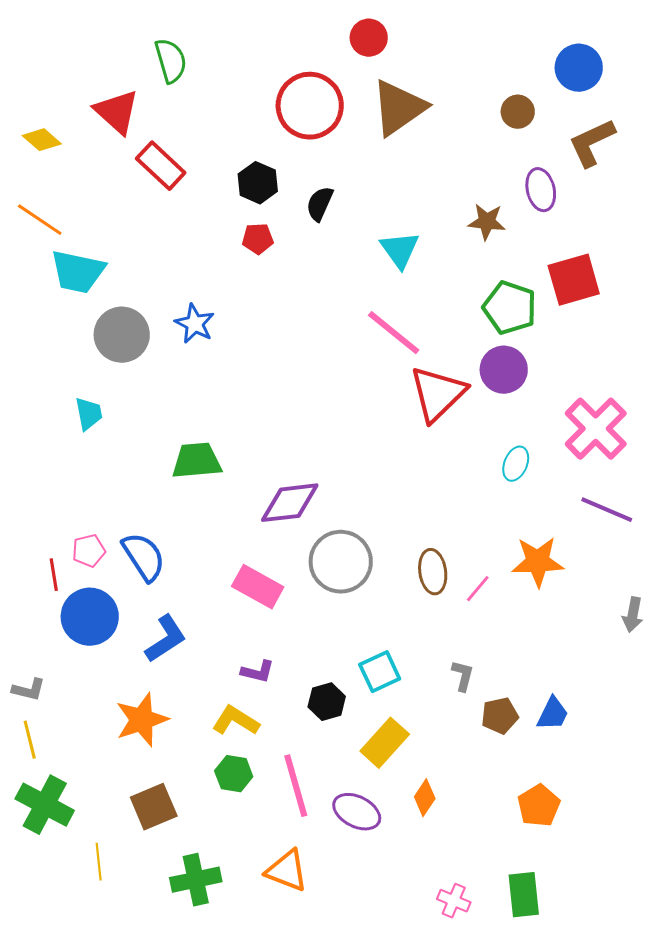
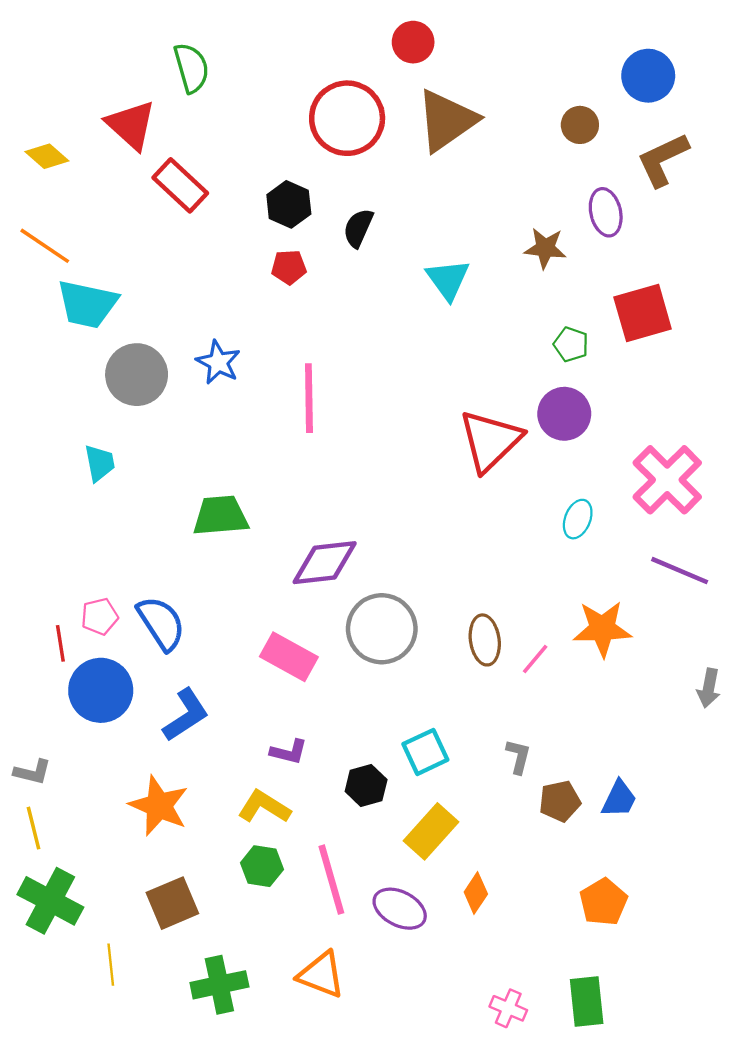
green pentagon: (510, 308) -> (571, 344), size x0.6
pink line: (394, 333) -> (309, 398), moved, turned 50
orange star: (142, 720) -> (159, 806), turned -30

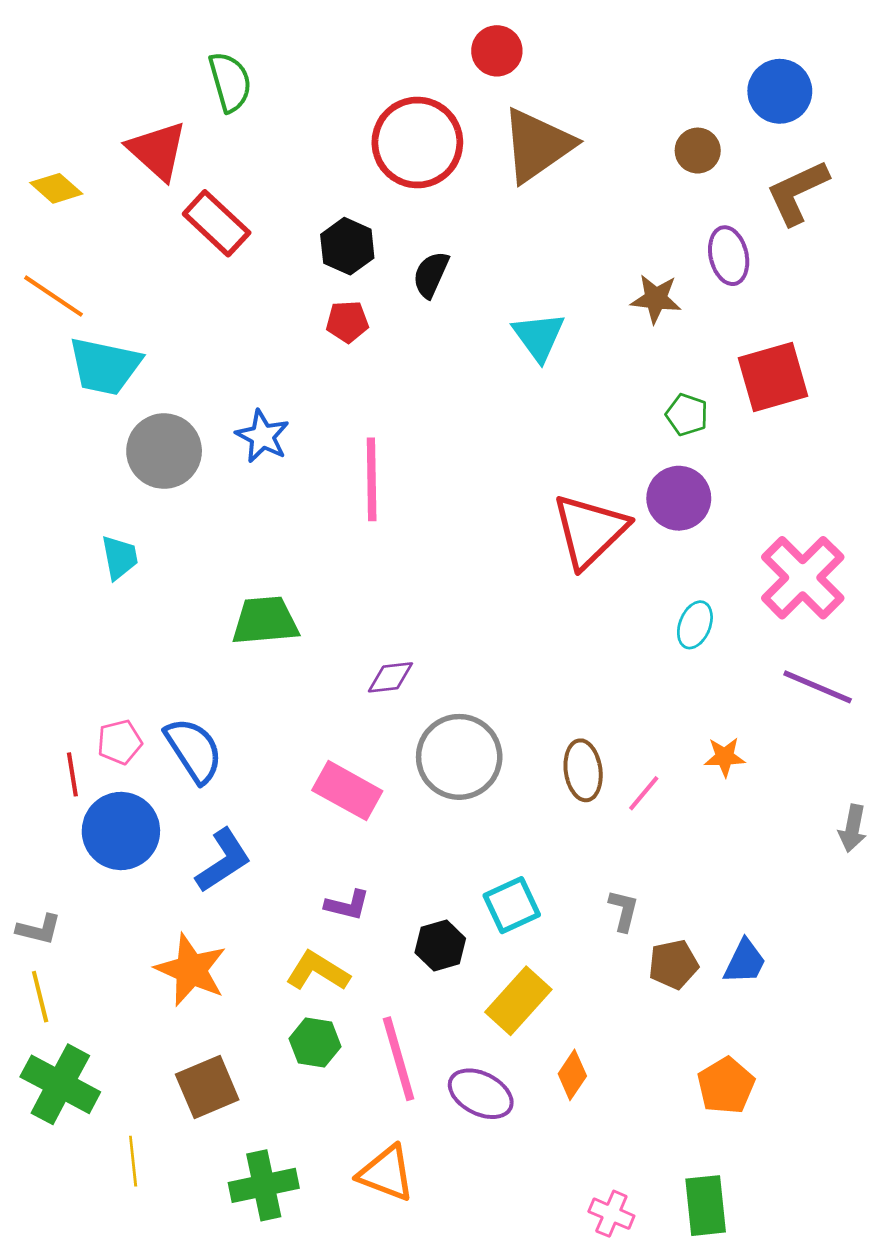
purple diamond: (325, 563) -> (390, 677), size x0.6
orange star: (602, 629) -> (725, 757), size x0.6

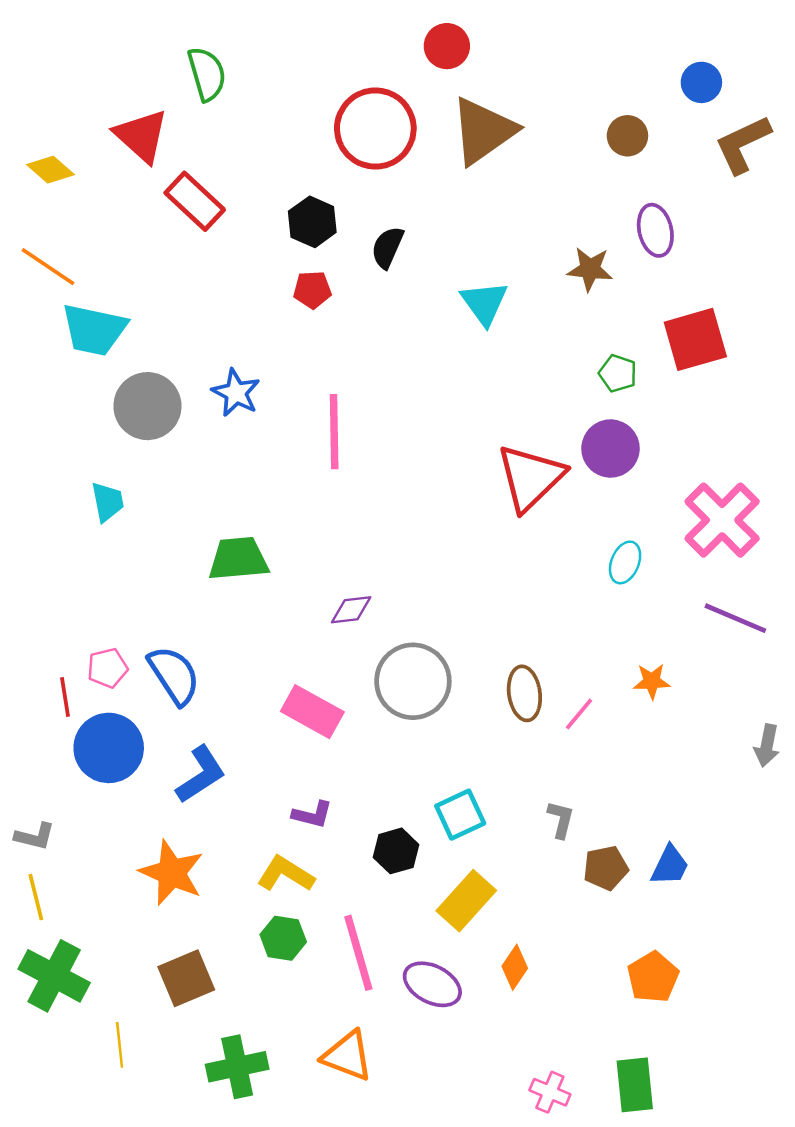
blue circle: (780, 91) -> (701, 82), size x0.7
brown L-shape: (797, 192) -> (743, 144), moved

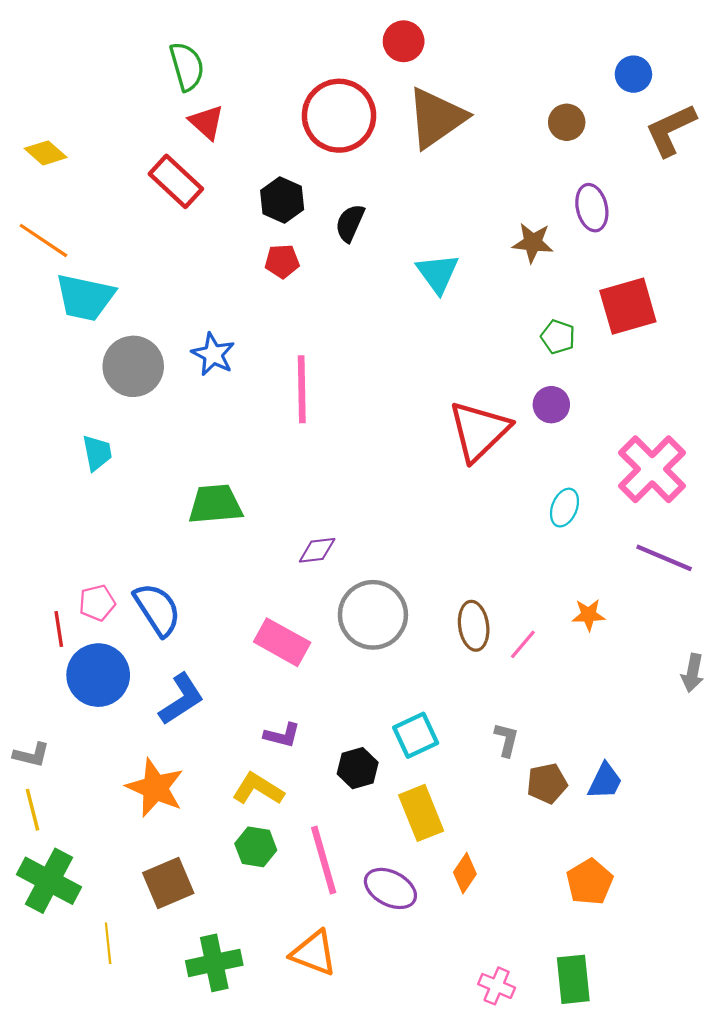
red triangle: (141, 136) -> (207, 122), moved, size x0.7
purple circle: (611, 449) -> (551, 405), size x0.7
yellow rectangle: (466, 901) -> (421, 813), turned -64

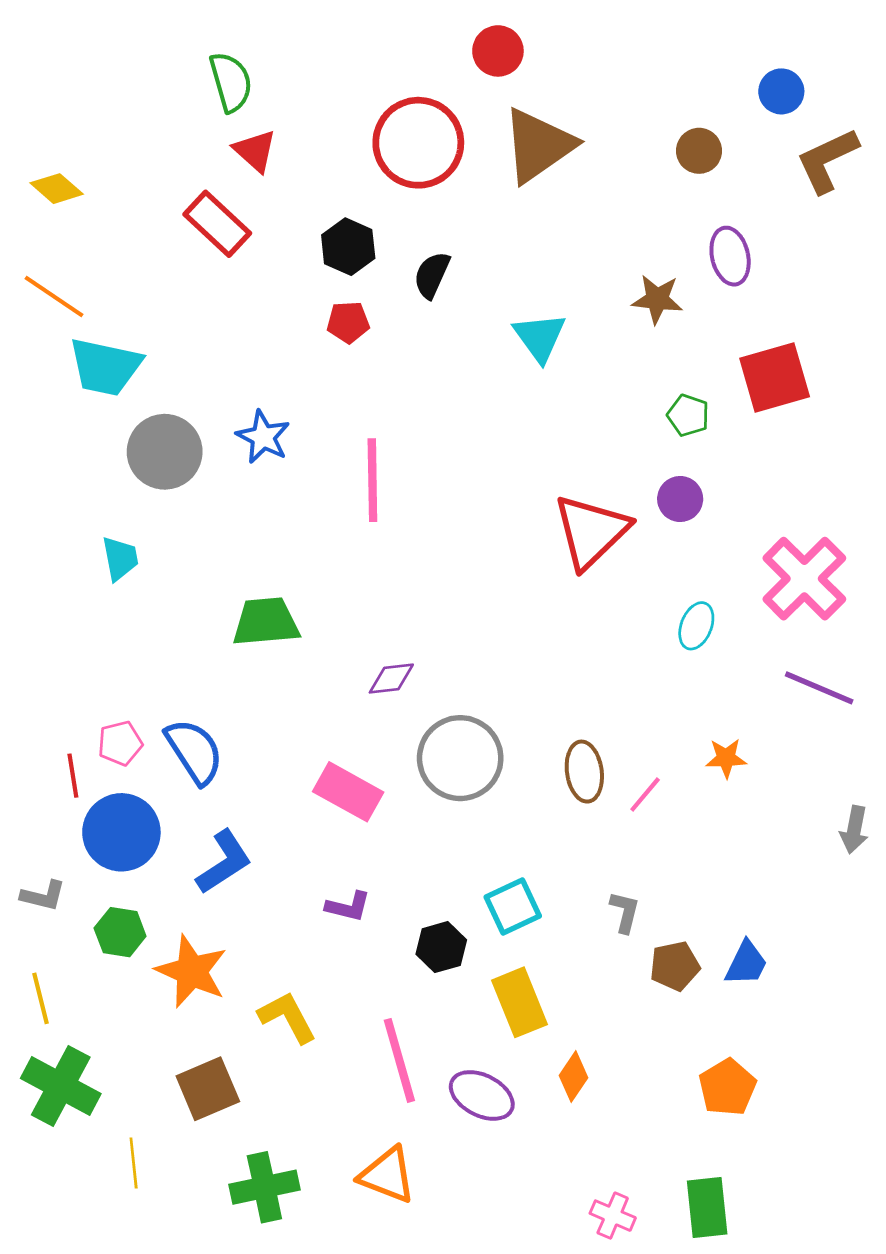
gray L-shape: (31, 755) -> (43, 896), moved
yellow L-shape: (258, 789) -> (287, 1017), moved, turned 30
green hexagon: (256, 847) -> (120, 932), moved

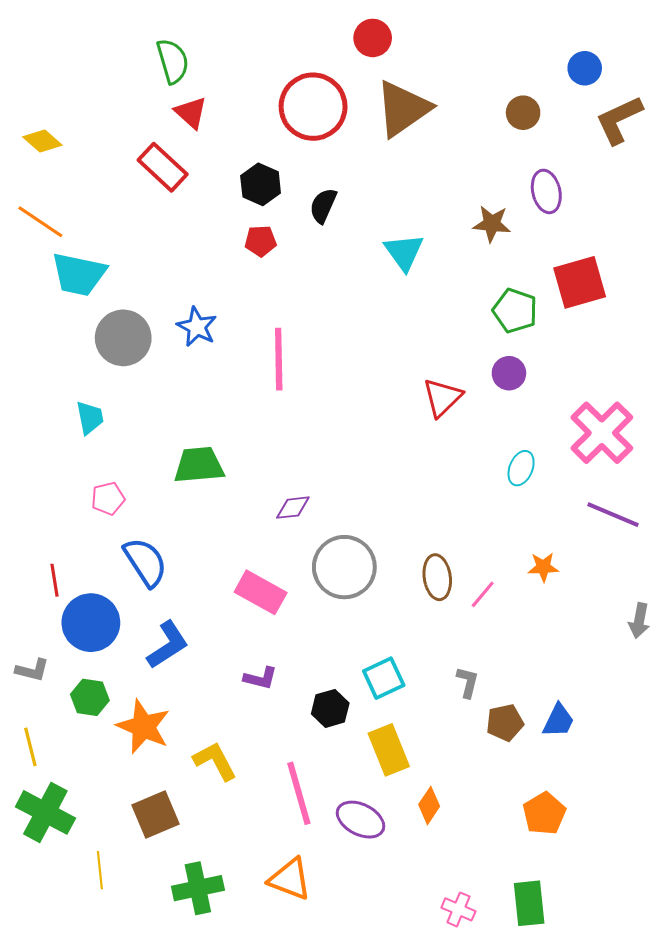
green pentagon: (688, 415) -> (515, 311), size x1.4
red triangle: (591, 531) -> (442, 397), size x0.7
pink pentagon: (120, 743) -> (108, 498), moved

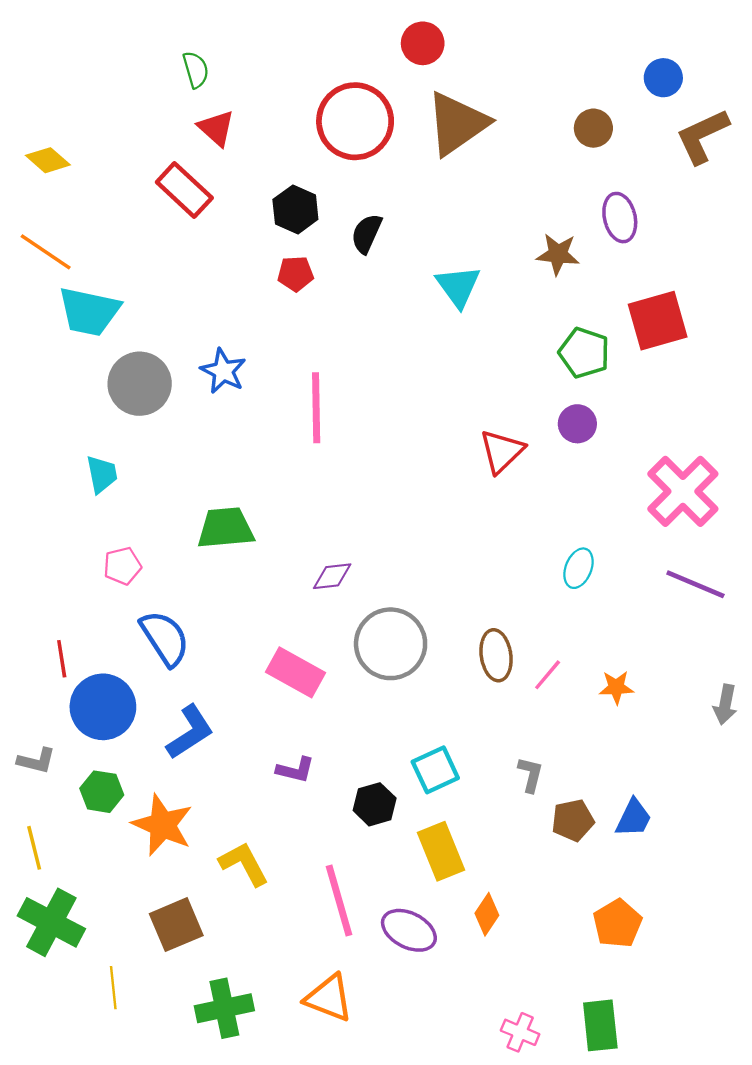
green semicircle: (173, 61) -> (196, 70), size x0.7
cyan ellipse: (521, 468) -> (579, 568), moved
orange star: (543, 567) -> (616, 687), moved

